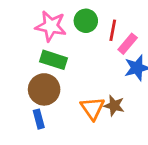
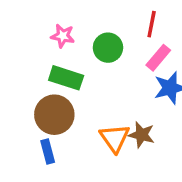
green circle: (86, 21) -> (108, 48), moved
pink star: (51, 26) -> (63, 36), size x0.6
red line: (113, 30) -> (152, 24), moved

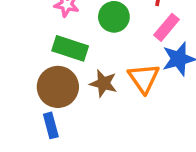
brown star: (142, 135) -> (103, 83), moved
orange triangle: (115, 138) -> (144, 78), moved

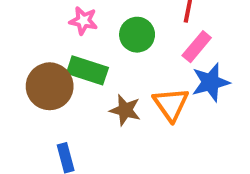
brown circle: (58, 87) -> (50, 86), moved

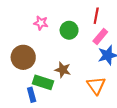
green rectangle: (87, 70) -> (43, 82), moved
orange triangle: (171, 104) -> (96, 85), moved

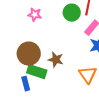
green circle: (69, 30) -> (72, 13), moved
brown circle: (23, 57) -> (29, 54), moved

